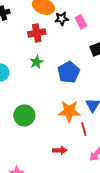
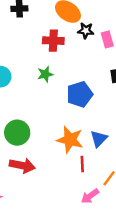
red arrow: (60, 150) -> (22, 166), moved, size x1.5

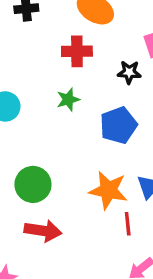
black star: (86, 31) -> (129, 72), moved

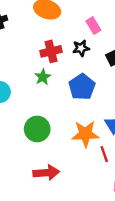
red cross: (77, 51) -> (51, 51), moved
green circle: (33, 184) -> (37, 129), moved

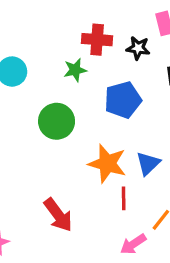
green circle: (37, 129) -> (57, 121), moved
red arrow: (46, 173) -> (58, 215), moved, turned 40

